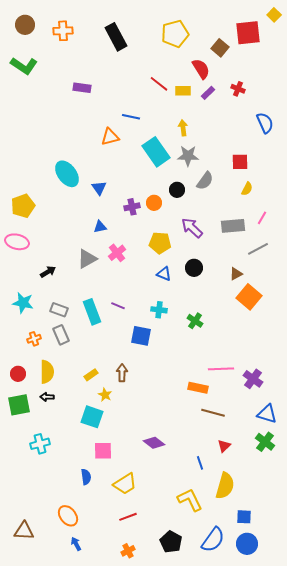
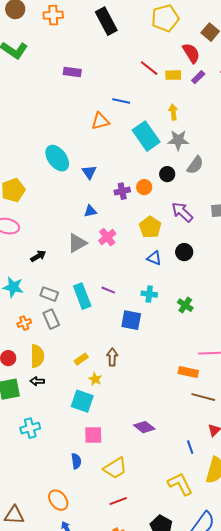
yellow pentagon: (160, 243) -> (150, 227), turned 30

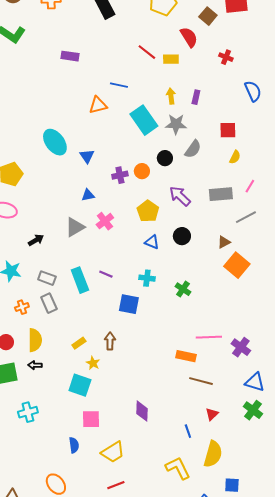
purple rectangle: (198, 77) -> (196, 97), moved, turned -32
purple diamond: (144, 427) -> (142, 411), turned 55

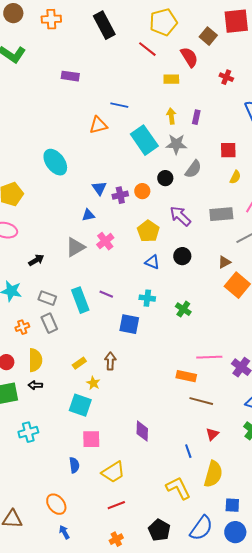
red line: (147, 52) -> (147, 49), moved
blue triangle: (87, 156) -> (99, 188), moved

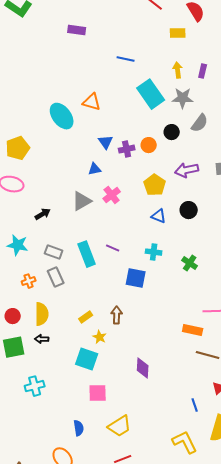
orange triangle: (98, 125) -> (92, 102), moved, turned 30
purple arrow: (180, 216) -> (187, 170), turned -55
purple diamond: (142, 431) -> (143, 368), moved
blue semicircle: (74, 465) -> (79, 428), moved

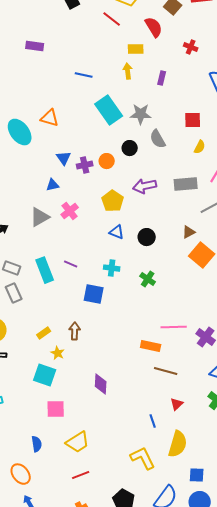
yellow arrow: (178, 70) -> (128, 71), moved
purple rectangle: (203, 71) -> (162, 78), moved
gray semicircle: (200, 123) -> (158, 139), turned 114
black circle: (189, 210) -> (147, 237), moved

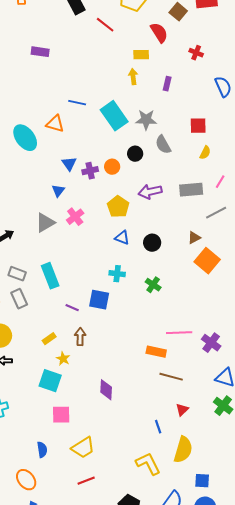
red line: (112, 19) -> (105, 25), moved
blue line: (84, 75) -> (77, 103), moved
blue triangle: (53, 185) -> (58, 191), turned -40
purple line: (71, 264) -> (72, 308), moved

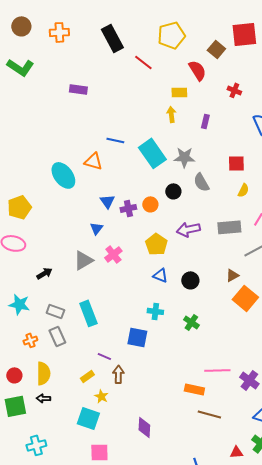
purple line: (72, 308) -> (104, 356), moved
red triangle: (182, 410) -> (236, 452), moved, turned 40

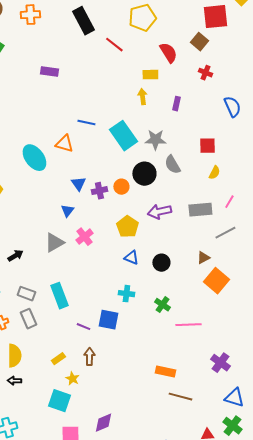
brown square: (216, 49) -> (199, 42), moved
black circle: (173, 191) -> (144, 174), size x1.5
purple line: (104, 356) -> (83, 327), moved
pink line: (217, 370) -> (188, 325), moved
purple diamond: (144, 427) -> (103, 423), moved, turned 65

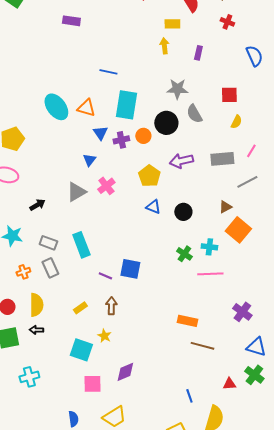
cyan rectangle: (123, 136) -> (126, 105), moved, turned 44
orange triangle: (64, 144) -> (86, 108), moved
cyan cross: (126, 294) -> (209, 247), moved
yellow star: (72, 379) -> (104, 336), moved

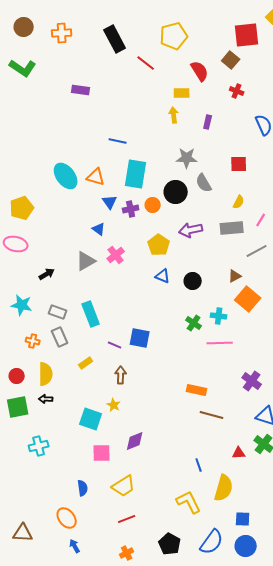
yellow semicircle: (236, 122) -> (239, 202), moved
blue triangle: (89, 160) -> (99, 229), turned -32
orange cross: (23, 272) -> (33, 341), turned 32
yellow rectangle: (80, 308) -> (86, 363), moved

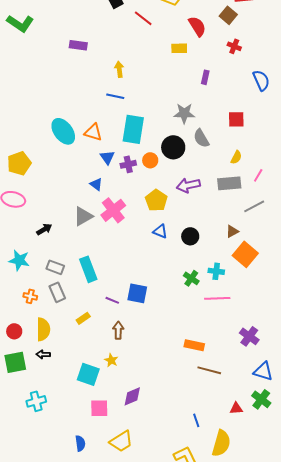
yellow arrow: (174, 115) -> (119, 69), moved
pink cross: (116, 255) -> (113, 210), size x1.4

